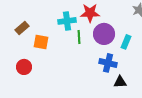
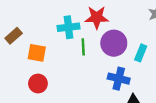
red circle: (24, 67) -> (38, 84), moved

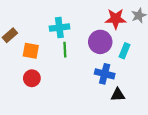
red star: (97, 17) -> (116, 19), moved
green line: (83, 47) -> (65, 50), moved

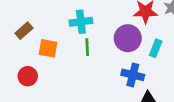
red circle: (32, 78) -> (28, 76), moved

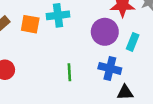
green line: (87, 47) -> (69, 72), moved
orange square: (48, 48) -> (30, 24), moved

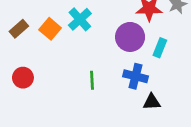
cyan cross: (58, 15) -> (80, 19), turned -35
orange square: (30, 24) -> (50, 29), turned 30

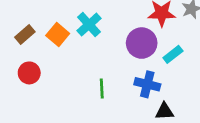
cyan rectangle: (160, 48) -> (173, 54), turned 30
red circle: (23, 78) -> (29, 73), moved

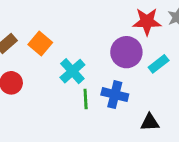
cyan cross: (89, 25) -> (72, 71), moved
blue cross: (147, 84) -> (115, 95), moved

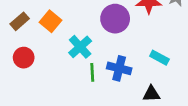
purple circle: (126, 52) -> (115, 19), moved
cyan rectangle: (159, 64) -> (159, 58), moved, turned 66

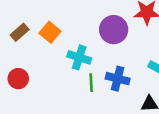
cyan cross: (80, 47) -> (79, 57), turned -30
red circle: (24, 58) -> (18, 79), moved

